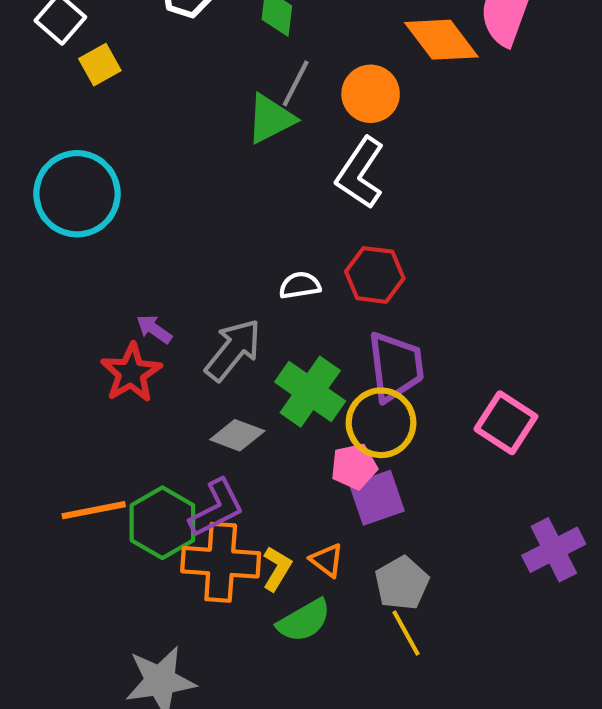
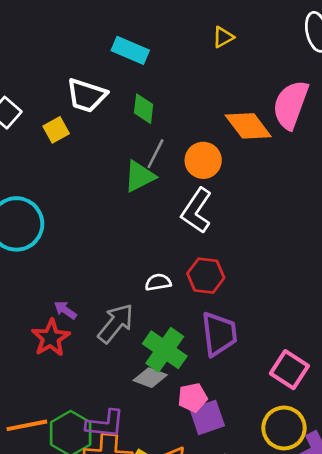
yellow square: (100, 65) -> (56, 130), moved
yellow circle: (381, 423) -> (284, 428), moved
gray diamond: (237, 435) -> (150, 378), moved
purple L-shape: (217, 508) -> (105, 424), turned 33

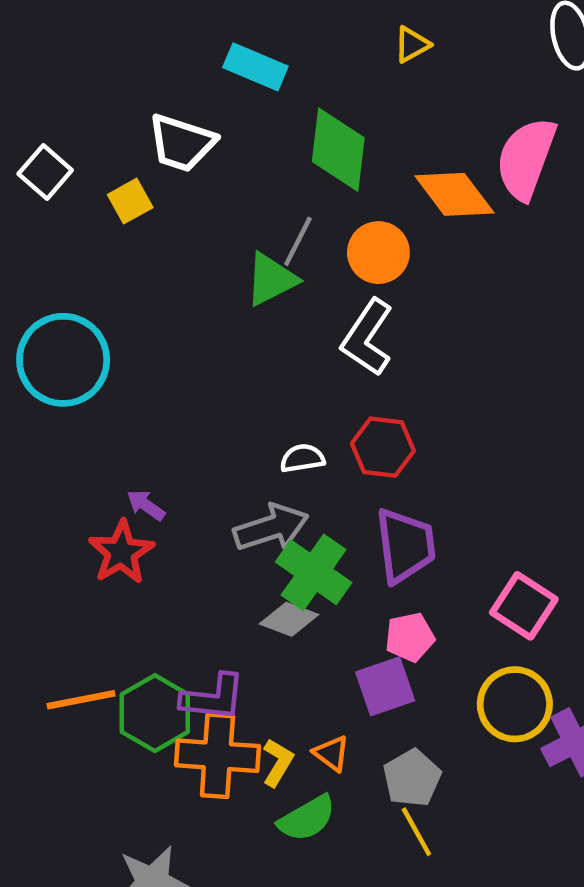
green diamond: (144, 109) -> (338, 150), moved, size x1.6
gray arrow: (116, 323) -> (271, 528), moved, turned 33
pink pentagon: (193, 398) -> (410, 637), moved

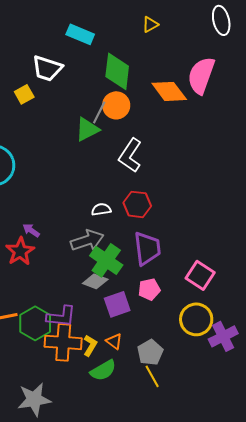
orange circle: (378, 253) -> (116, 105), moved
purple square: (385, 686) -> (117, 304), moved

